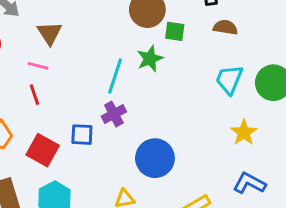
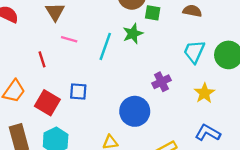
pink line: (38, 66) -> (69, 39), moved
purple cross: (114, 114) -> (161, 82), moved

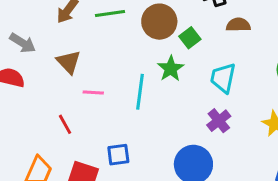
green square: (153, 13) -> (190, 38), turned -35
cyan trapezoid: (194, 52) -> (223, 78), moved

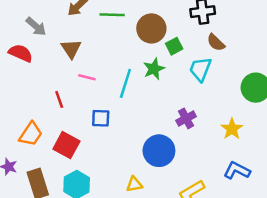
brown semicircle: (238, 25) -> (216, 42), turned -144
cyan trapezoid: (223, 78) -> (200, 69), moved
blue square: (118, 155) -> (101, 118), moved

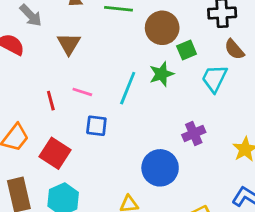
pink line: (87, 77) -> (82, 92), moved

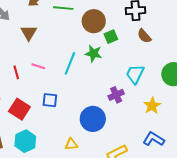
green star: (162, 74) -> (93, 53), turned 30
cyan trapezoid: (214, 78) -> (135, 74), moved
blue square: (96, 126) -> (50, 100), moved

